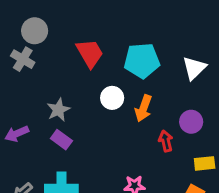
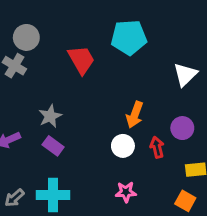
cyan pentagon: (142, 61) -> (129, 37), moved
white circle: (112, 98) -> (123, 146), moved

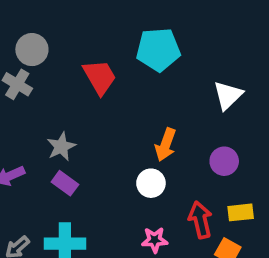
red arrow: (157, 147) -> (200, 220), moved, size x1.4

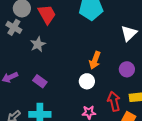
red trapezoid: (100, 77) -> (47, 14), moved
gray star: (61, 147) -> (38, 44), moved

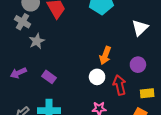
gray star: (38, 44) -> (37, 41), moved
red arrow: (114, 101) -> (120, 85), moved

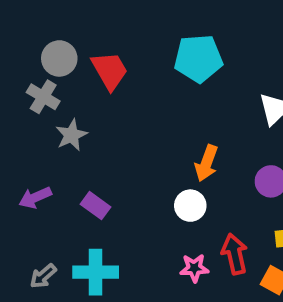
red arrow: (120, 85) -> (235, 254), moved

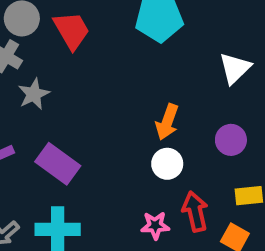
purple rectangle: (96, 206) -> (58, 164), size x1.5
white circle: (190, 206) -> (167, 164), moved

